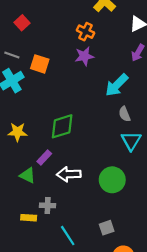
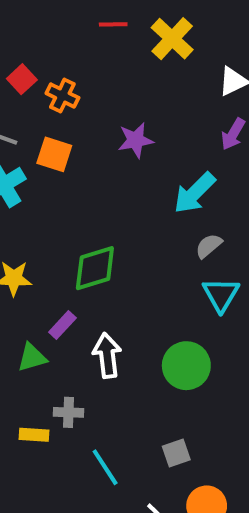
orange cross: (85, 32) -> (62, 95), moved
gray semicircle: (124, 114) -> (209, 246), turned 72
white arrow: (69, 174) -> (107, 355), turned 85
green triangle: (28, 175) -> (32, 358), turned -42

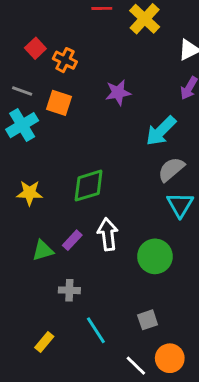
gray semicircle: (209, 246) -> (171, 169), size x1.4
purple rectangle: (62, 325) -> (72, 240), moved
white arrow: (107, 355) -> (108, 234), moved
yellow rectangle: (34, 435) -> (44, 342), moved, turned -54

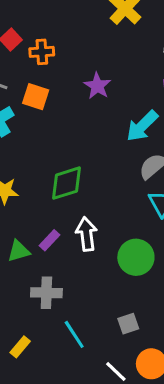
orange cross: (65, 60) -> (42, 52), turned -30
purple star: (118, 93) -> (97, 86), turned -30
gray cross: (69, 290) -> (46, 293), size x1.4

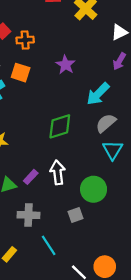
green diamond: (66, 183) -> (60, 126), moved
gray square: (128, 324) -> (76, 215), moved

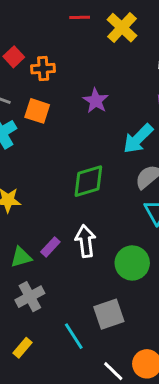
gray cross: (28, 215) -> (30, 297), moved, turned -30
gray square: (76, 215) -> (109, 314), moved, size x1.5

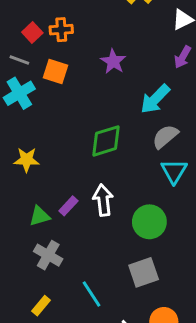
red square: (14, 57) -> (32, 33), moved
gray cross: (30, 297) -> (48, 255), turned -32
gray square: (109, 314) -> (144, 272), moved

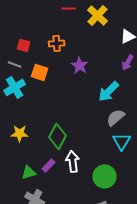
orange cross: (61, 30) -> (57, 43), moved
red square: (32, 33) -> (24, 45), turned -32
green diamond: (106, 141) -> (58, 136), moved, turned -45

